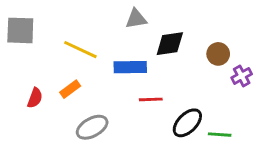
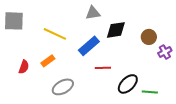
blue rectangle: (130, 67) -> (89, 46), turned -40

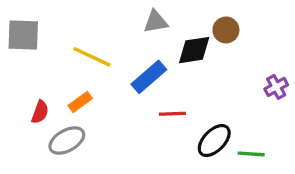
brown circle: (149, 37) -> (226, 30), moved
gray ellipse: (63, 87) -> (67, 141), moved

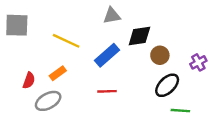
brown circle: (226, 30) -> (160, 55), moved
red line: (172, 114) -> (107, 91), moved
black ellipse: (214, 141) -> (167, 85), moved

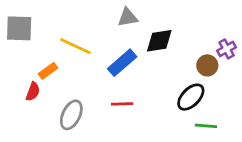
brown circle: (160, 55) -> (207, 65), moved
purple cross: (198, 62) -> (227, 49), moved
orange rectangle: (58, 73) -> (48, 71), moved
gray ellipse: (48, 101) -> (71, 115), moved, turned -35

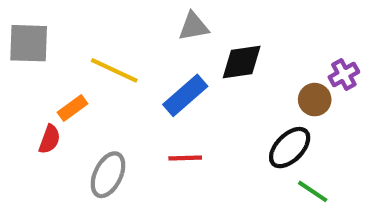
green line: (206, 126) -> (313, 191), turned 30

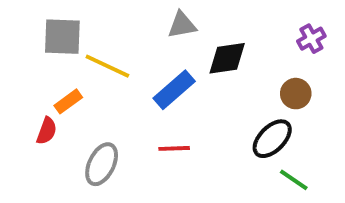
gray square: (29, 43) -> (62, 37), moved
purple cross: (344, 74) -> (311, 39), moved

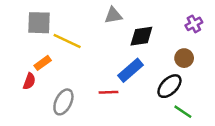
blue rectangle: (174, 90) -> (130, 70), moved

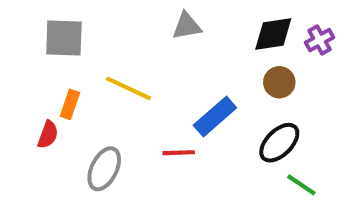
black diamond: (141, 36) -> (273, 34), moved
yellow line: (67, 41) -> (128, 88), moved
brown circle: (184, 58) -> (279, 82), moved
orange rectangle: (43, 63) -> (70, 104), turned -35

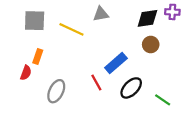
purple cross: (320, 40) -> (172, 12), moved, turned 32
yellow line: (128, 88) -> (71, 29), moved
black ellipse: (279, 143) -> (131, 88), moved
red line: (179, 153) -> (96, 82), turned 63

